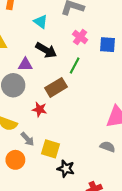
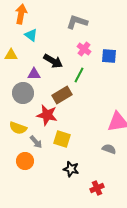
cyan triangle: (41, 22) -> (31, 35), moved
red star: (40, 109) -> (47, 115), size x1.5
yellow square: (50, 149) -> (62, 139), moved

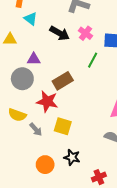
black arrow: (53, 61) -> (60, 33), moved
green line: (79, 75) -> (93, 60), moved
orange circle: (25, 161) -> (45, 165), moved

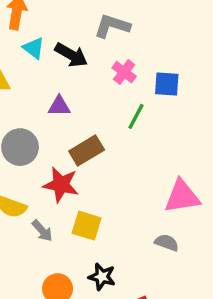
black arrow: (60, 33) -> (71, 55), moved
purple triangle: (34, 59) -> (59, 106), moved

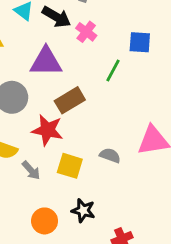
pink cross: (124, 72) -> (86, 32), moved
purple triangle: (59, 106) -> (46, 62), size x1.6
gray semicircle: (167, 243) -> (110, 155), moved

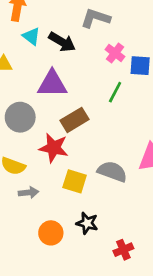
pink cross: (86, 32) -> (115, 53), moved
gray semicircle: (110, 155) -> (112, 172), size x1.5
gray arrow: (31, 170) -> (29, 192), moved, turned -54

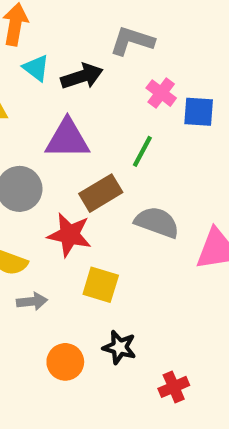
black arrow: (62, 42) -> (82, 76), turned -48
green line: (115, 92) -> (142, 151), moved
gray semicircle: (112, 172) -> (157, 222), moved

